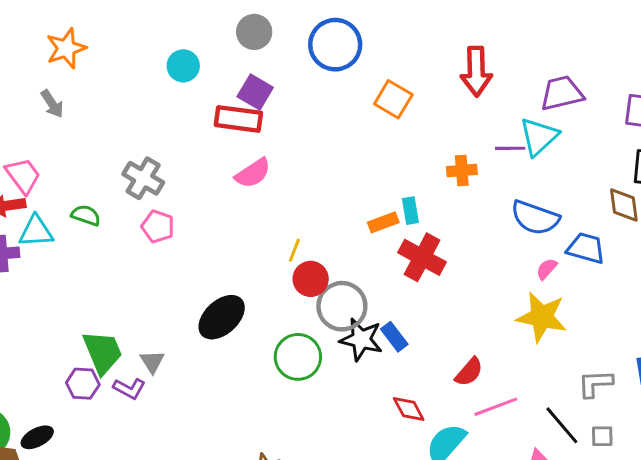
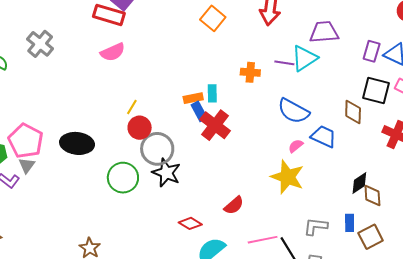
pink pentagon: (158, 226) -> (26, 141), moved, size x1.6
black ellipse: (222, 317) -> (77, 143), turned 40
blue rectangle: (394, 337) -> (199, 111), moved
pink line: (496, 407) -> (263, 240), moved
red diamond: (409, 409) -> (190, 223), turned -40

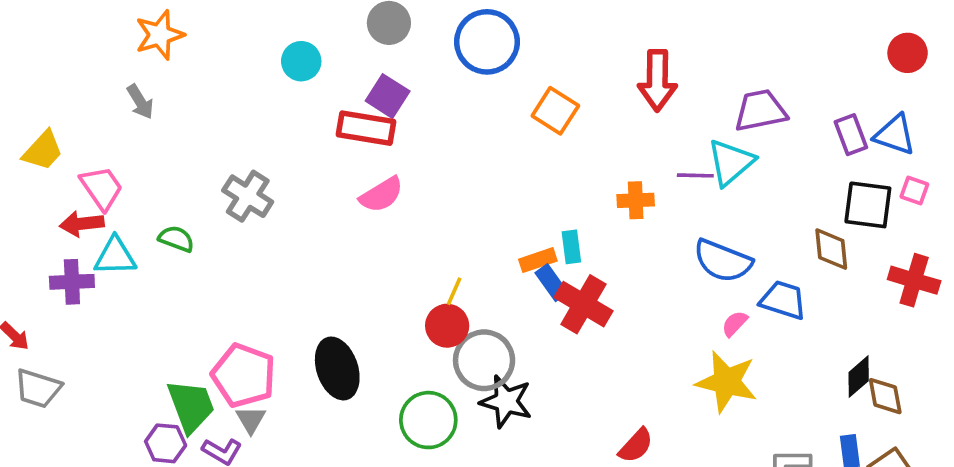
purple rectangle: (372, 51) -> (851, 135), turned -30
yellow line: (132, 107) -> (454, 291), moved
black ellipse: (77, 143) -> (337, 368), turned 72

